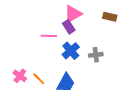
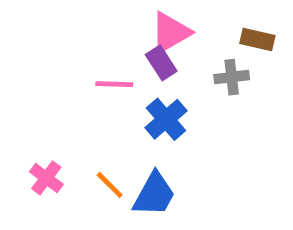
gray cross: (96, 55) -> (232, 77), moved
orange line: (39, 79) -> (110, 185), moved

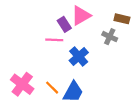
purple rectangle: (161, 63) -> (64, 24), moved
gray cross: (232, 77) -> (110, 37), turned 32
pink cross: (46, 178) -> (22, 84), size x1.5

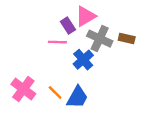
brown rectangle: (122, 19) -> (127, 39), moved
gray cross: (110, 37) -> (100, 39), moved, size x1.5

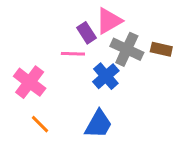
pink cross: (23, 89) -> (30, 82), moved
orange line: (55, 92) -> (40, 124), moved

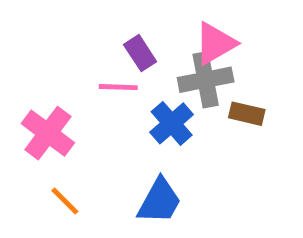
pink triangle: (109, 21) -> (215, 43), moved
gray cross: (127, 49) -> (206, 80), turned -36
brown rectangle: (161, 49) -> (247, 114), moved

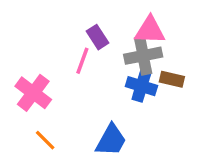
pink triangle: (215, 43) -> (150, 30), turned 32
pink line: (118, 87) -> (82, 61), turned -72
blue cross: (172, 123) -> (141, 86), moved, turned -32

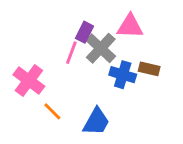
purple rectangle: (98, 37) -> (85, 32), turned 60
gray cross: (143, 56) -> (101, 48), moved, turned -36
orange line: (45, 140) -> (52, 111), moved

